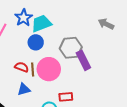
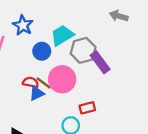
cyan trapezoid: (41, 23) -> (62, 35), moved
brown line: (33, 69) -> (44, 83), turned -40
blue triangle: (24, 89) -> (37, 93), moved

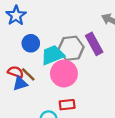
cyan trapezoid: (62, 35) -> (53, 55), moved
purple rectangle: (100, 62) -> (94, 44), moved
pink circle: (62, 79) -> (64, 74), moved

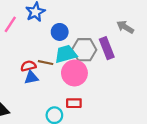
blue circle: (31, 43) -> (60, 32), moved
red semicircle: (16, 72) -> (28, 66), turned -40
brown line: (28, 74) -> (46, 63), moved, turned -40

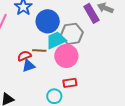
blue circle: (60, 32) -> (48, 21), size x1.5
purple rectangle: (107, 48) -> (91, 13), moved

